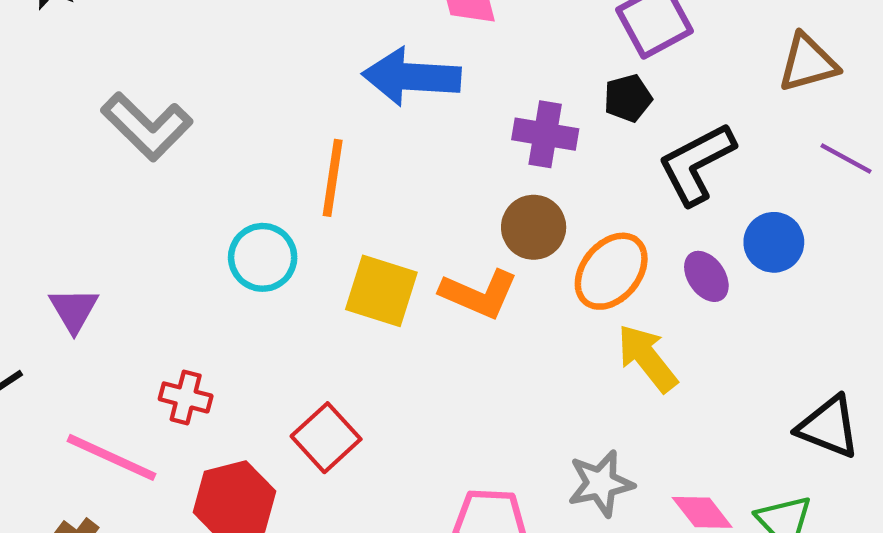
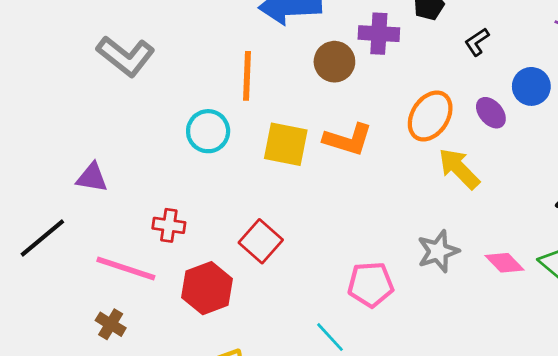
black L-shape: (697, 164) -> (477, 42), size x0.5
brown circle: (534, 227) -> (334, 62), moved
purple triangle: (74, 310) -> (92, 178), turned -44

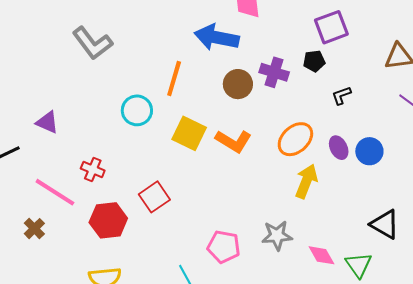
blue circle: (531, 86) -> (369, 151), moved
yellow arrow: (459, 169) -> (306, 181), turned 52

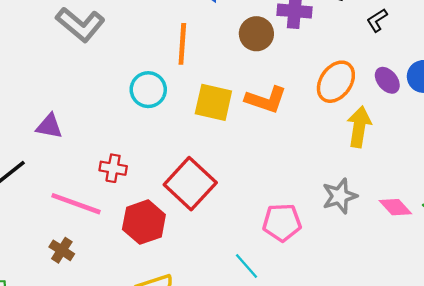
red square: (154, 197) -> (190, 184), size x1.4

